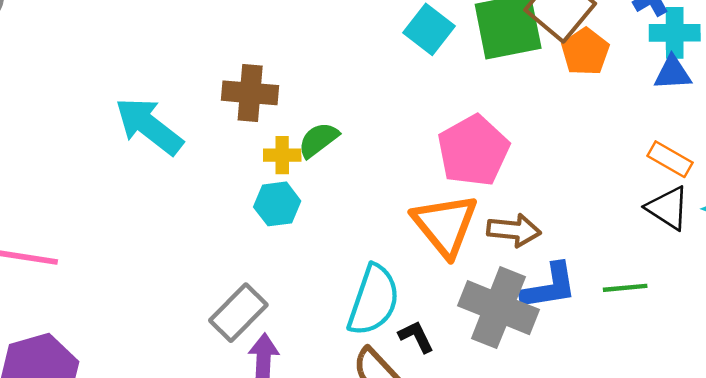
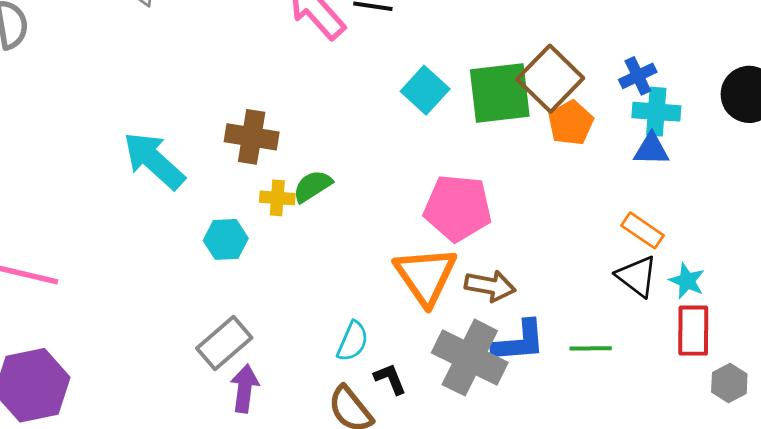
pink pentagon: (473, 151) -> (458, 208), turned 30
cyan hexagon: (277, 204) -> (226, 239), moved
cyan semicircle: (374, 300) -> (353, 341), size x0.6

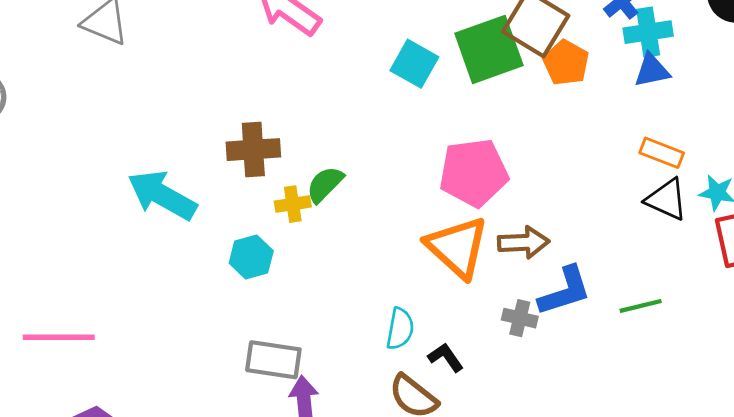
gray rectangle: (224, 343) -> (273, 360), turned 62
green line: (591, 348) -> (641, 306), moved
gray cross: (470, 358) -> (520, 318), size x0.5

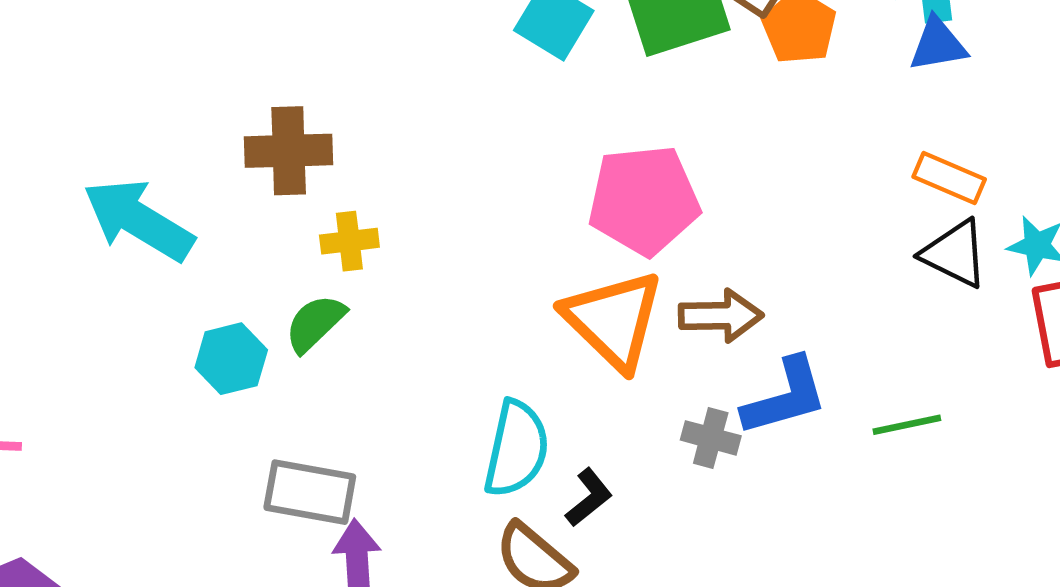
green semicircle: (325, 184) -> (315, 323), moved
cyan hexagon: (251, 257) -> (231, 359), moved
cyan semicircle: (400, 329) -> (516, 449), size x1.4
black L-shape: (446, 357) -> (589, 498), turned 84

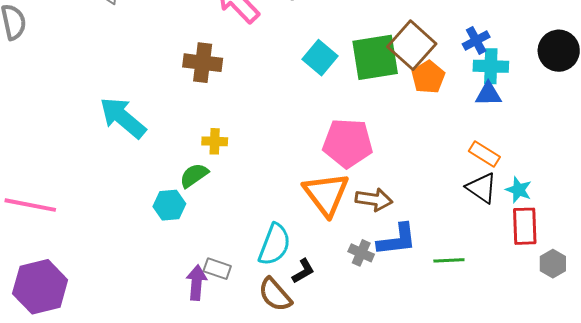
brown cross: (289, 151) -> (203, 63), moved
cyan hexagon: (231, 359) -> (169, 205), moved
gray rectangle: (310, 492) -> (217, 269), moved, size x0.7

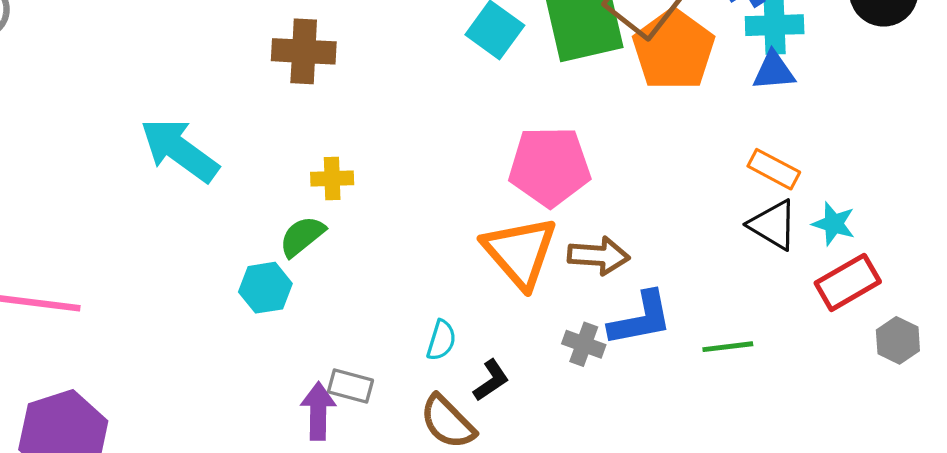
orange pentagon: (428, 77) -> (674, 50), size x1.5
red rectangle: (525, 226) -> (848, 282), turned 66
cyan semicircle: (275, 245) -> (441, 340), size x0.6

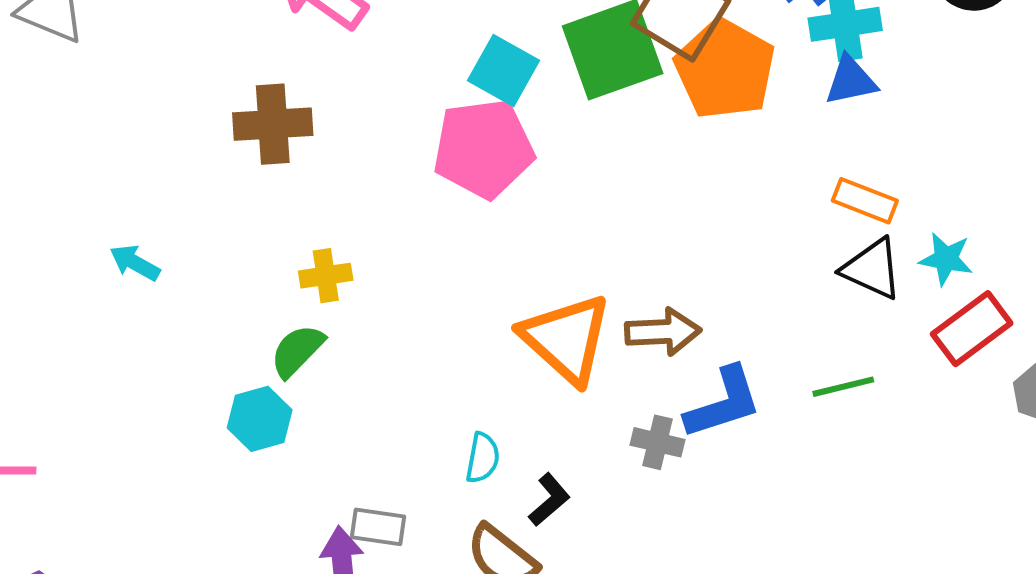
cyan arrow: (179, 150) -> (135, 263), size x0.5
pink pentagon: (550, 167) -> (484, 149), moved
green line: (728, 347) -> (843, 387), moved

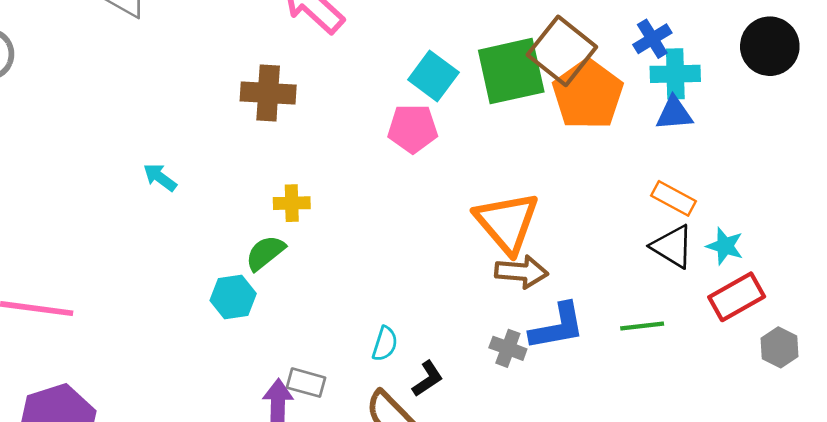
pink pentagon: (484, 149) -> (413, 129), size x0.7
orange triangle: (566, 339) -> (507, 222), moved

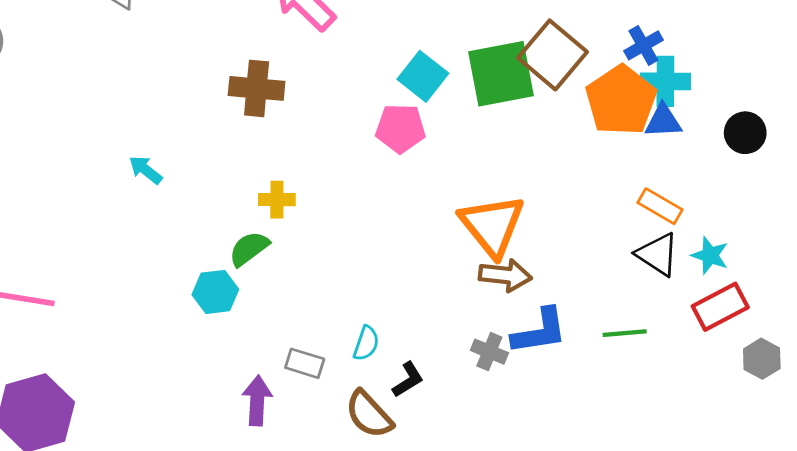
black circle: (770, 46) -> (745, 133), moved, size x0.7
orange pentagon: (588, 94) -> (621, 100), moved
gray rectangle: (306, 383) -> (305, 363), moved

